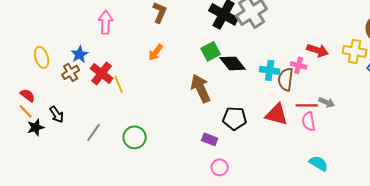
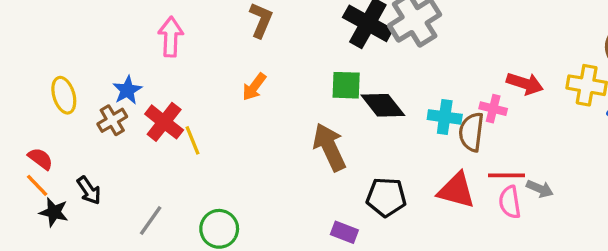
green square: (211, 51) -> (346, 85), turned 30
gray arrow: (327, 102) -> (540, 189), moved
black star: (36, 127) -> (54, 212), turned 30

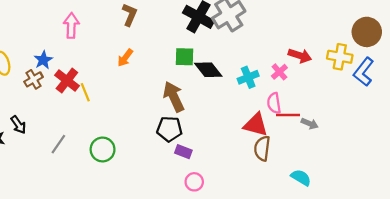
pink cross: (493, 109) -> (279, 72), turned 35
cyan cross: (445, 117) -> (248, 77), turned -30
brown semicircle: (471, 132) -> (262, 148), moved
black pentagon: (386, 197) -> (169, 129), moved
pink semicircle: (510, 202) -> (274, 103), moved

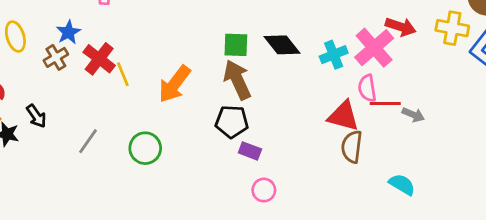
green square: (185, 57) -> (236, 45), moved
orange arrow: (125, 58) -> (175, 84), moved, size x1.6
pink cross: (279, 72) -> (374, 48), size x1.8

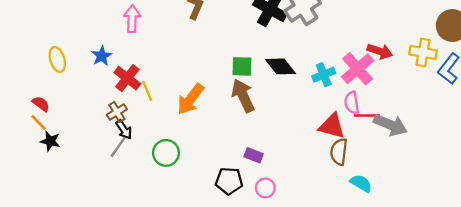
brown cross: (56, 57) -> (117, 112), moved
gray arrow: (413, 115) -> (390, 125), size x1.8
black arrow: (36, 116) -> (124, 130), moved
black pentagon: (232, 122) -> (229, 181), moved
cyan semicircle: (402, 184) -> (361, 183), moved

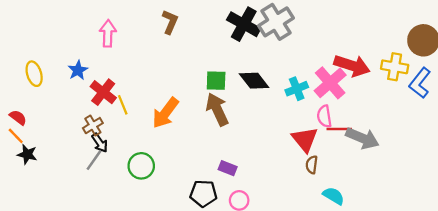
red arrow: (380, 51) -> (352, 66), size x1.4
red triangle: (332, 126) -> (305, 139), turned 36
brown semicircle: (339, 152) -> (312, 165), size x0.7

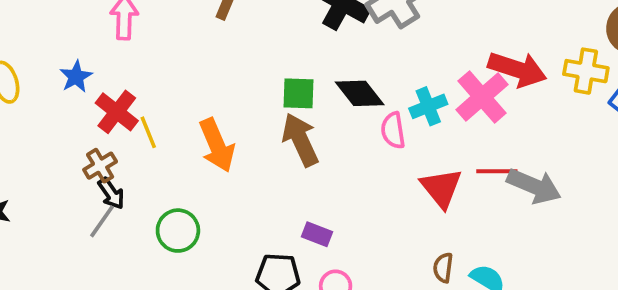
orange arrow: (165, 113) -> (217, 145), turned -60
pink semicircle: (324, 116) -> (393, 130), moved
brown semicircle: (312, 165) -> (443, 268), moved

